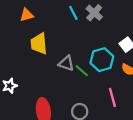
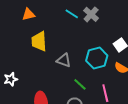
cyan line: (73, 13) -> (72, 14), turned -32
green line: (82, 71) -> (80, 84), moved

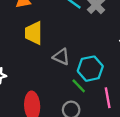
cyan hexagon: (97, 58) -> (90, 69), moved

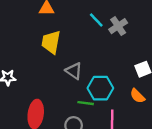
green line: (79, 86) -> (86, 103), turned -49

